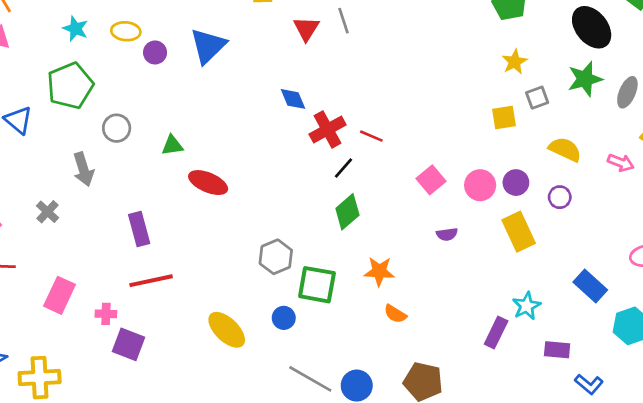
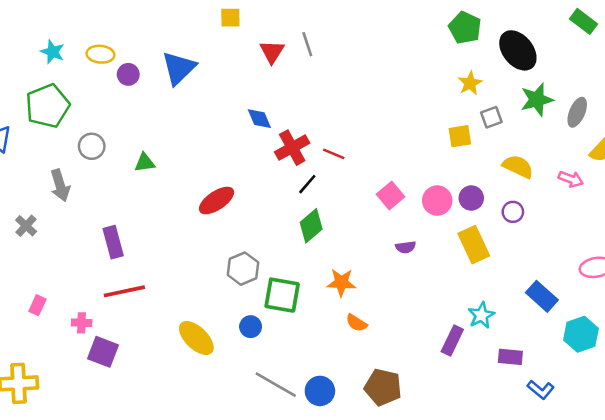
black ellipse: (592, 27) -> (518, 50), moved
red ellipse: (208, 183) -> (217, 201), moved, turned -57
pink rectangle: (59, 295) -> (37, 305), size x0.6

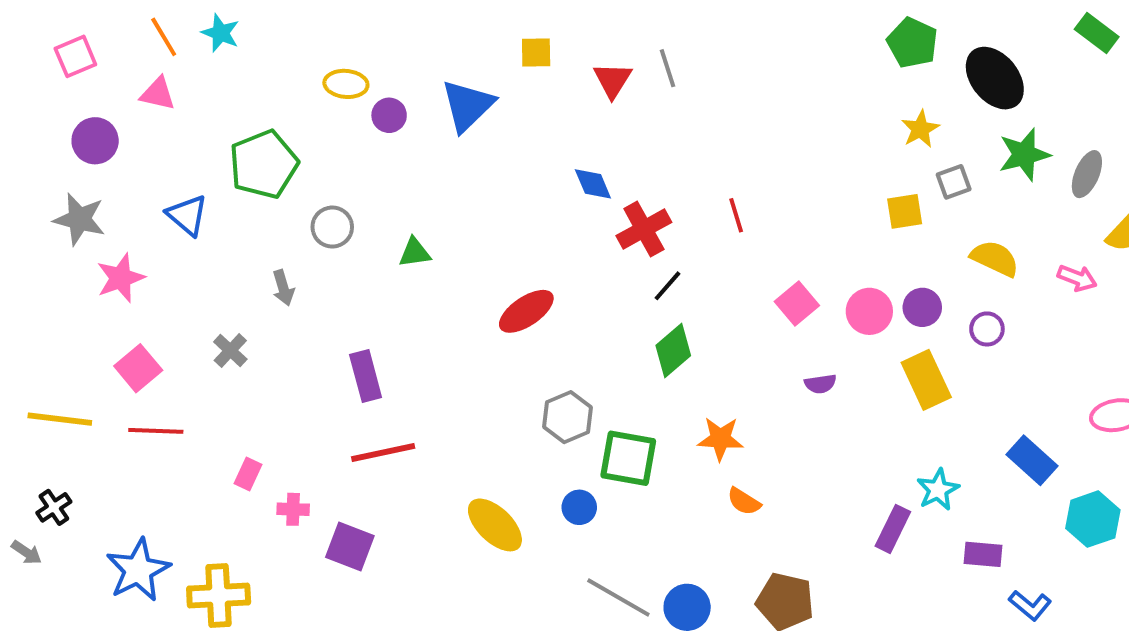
yellow square: (230, 18) -> (536, 53), moved
cyan star: (53, 52) -> (221, 33), moved
red line: (334, 154) -> (736, 215), moved, turned 50
gray arrow: (60, 185) -> (283, 288), size x0.7
pink cross: (82, 323) -> (293, 509), moved

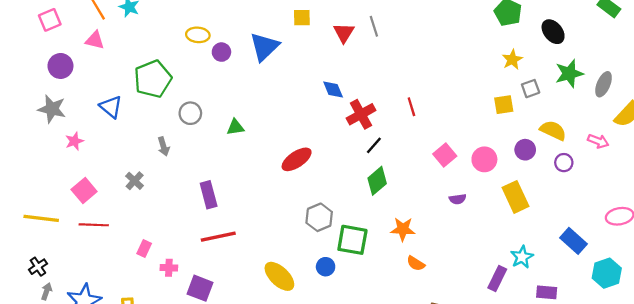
black ellipse: (995, 78) -> (553, 32), size x0.7
pink star: (121, 278) -> (74, 141), size x0.7
purple circle: (922, 307) -> (525, 150), moved
purple circle: (987, 329) -> (564, 163), moved
gray arrow: (26, 552) -> (47, 291), moved, turned -105

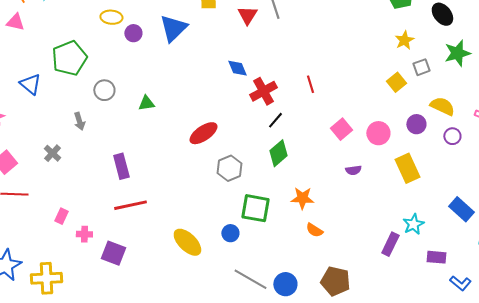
yellow square: (504, 105) -> (396, 82), turned -30
gray hexagon: (319, 217) -> (229, 168), moved

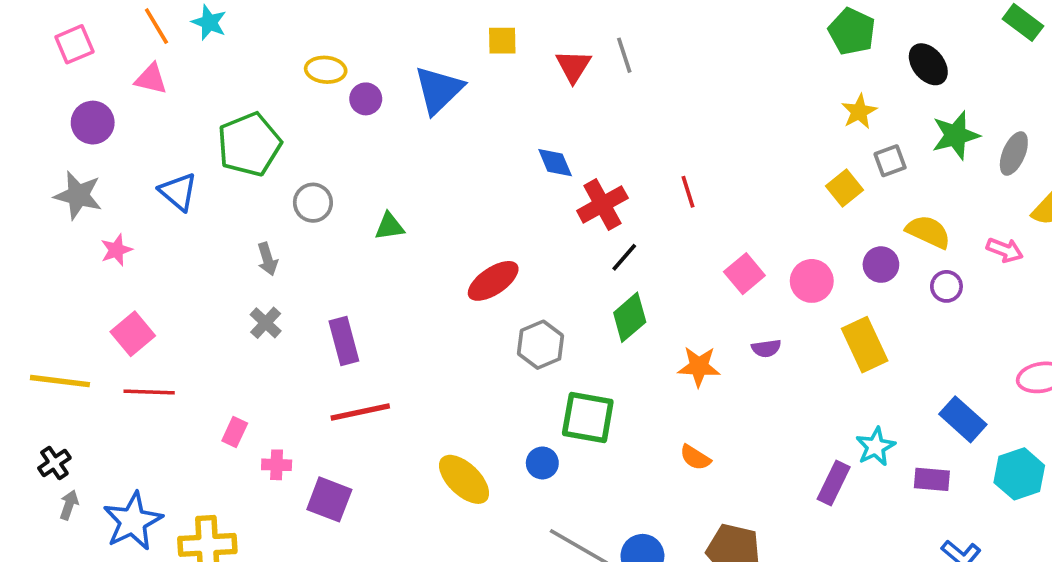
gray cross: (52, 153) -> (266, 323), moved
orange star: (302, 198) -> (699, 366), moved
purple rectangle: (436, 257) -> (932, 479), moved

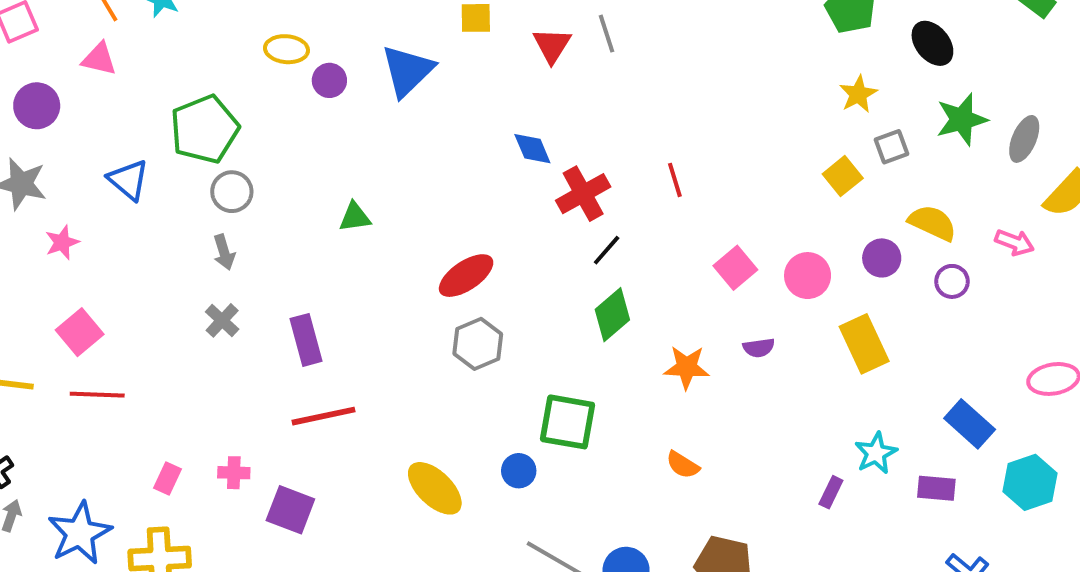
gray circle: (313, 203) -> (232, 192), moved
gray hexagon: (541, 345) -> (478, 344), moved
pink rectangle: (235, 432) -> (167, 479), moved
purple rectangle: (834, 483) -> (831, 492), size x0.7

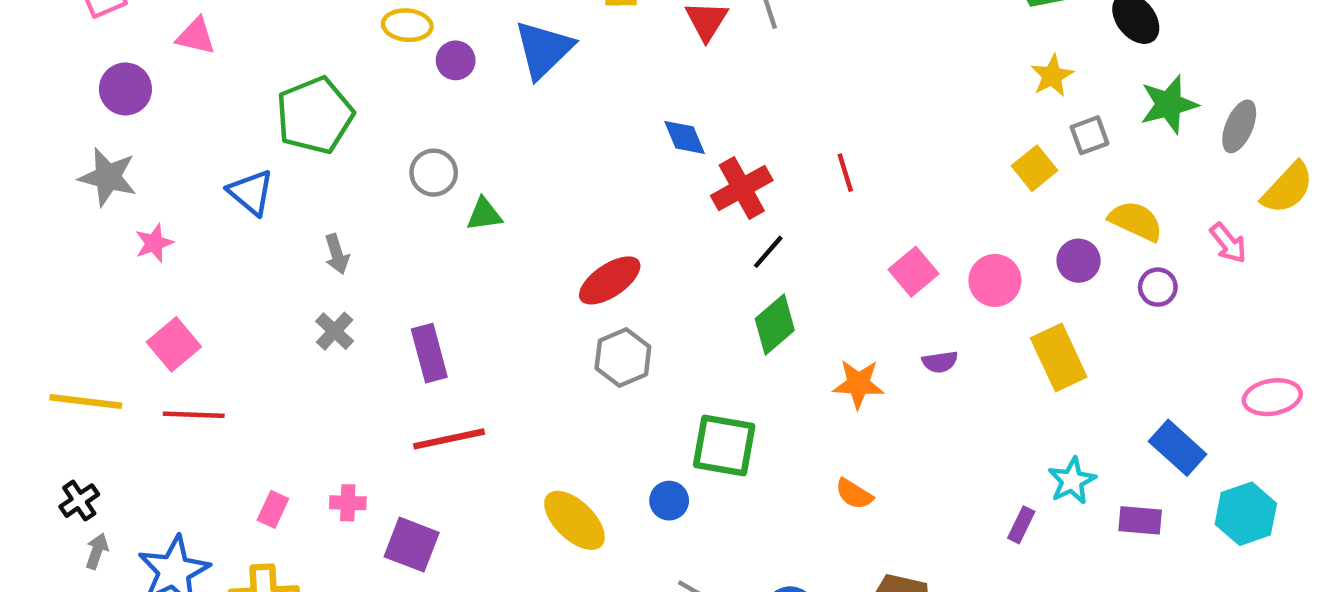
blue triangle: (128, 180) -> (251, 192), moved
gray circle: (232, 192) -> (434, 173), moved
pink arrow: (1014, 242) -> (1228, 243), turned 30

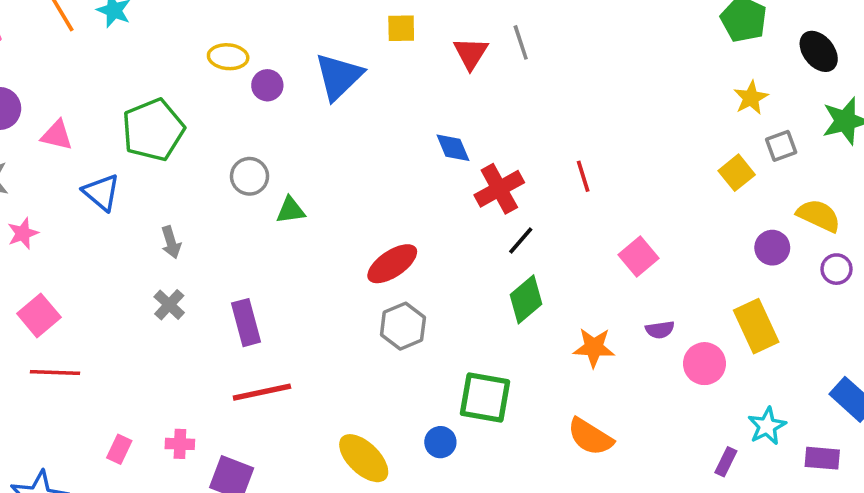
pink triangle: (196, 36) -> (57, 135), moved
pink circle: (995, 280) -> (704, 364), moved
orange semicircle: (854, 494) -> (590, 437), size x1.5

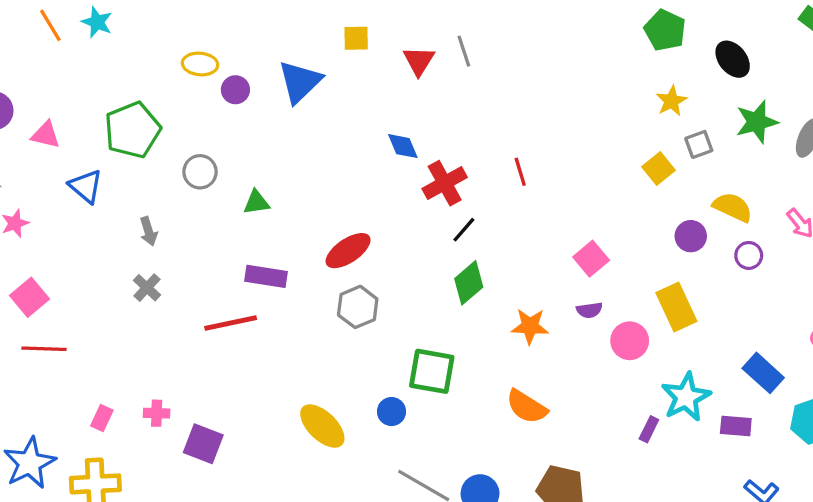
gray circle: (249, 176) -> (200, 172), moved
pink square: (638, 257) -> (591, 259), moved
purple rectangle: (246, 323) -> (266, 276), moved, turned -66
red line: (262, 392) -> (231, 323), moved
cyan star: (767, 426) -> (686, 397), size x1.4

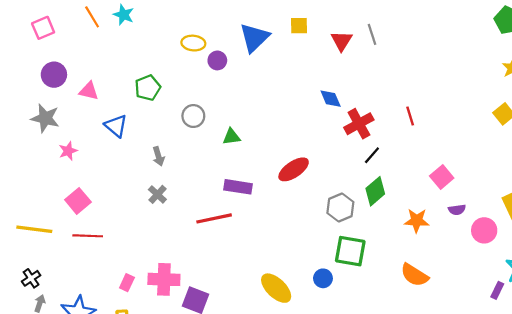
blue triangle: (300, 82) -> (254, 38), moved
green pentagon: (132, 130) -> (148, 88), size x0.7
pink square: (591, 259) -> (442, 177), moved
gray hexagon: (358, 307) -> (340, 208), moved
pink cross: (157, 413) -> (164, 279), size x1.8

